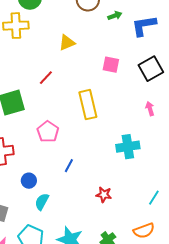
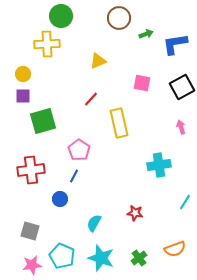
red line: (46, 78) -> (91, 99), moved
blue line: (69, 166) -> (74, 176), moved
cyan line: (154, 198) -> (185, 202), moved
cyan semicircle: (42, 202) -> (94, 223), moved

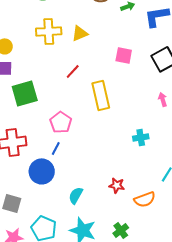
yellow cross: (47, 44) -> (49, 31), moved
cyan cross: (159, 165) -> (141, 137), size x0.7
blue circle: (60, 199) -> (42, 171), size x1.6
orange semicircle: (175, 249) -> (145, 199), moved

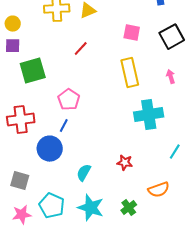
yellow rectangle: (101, 95) -> (130, 73), moved
cyan cross: (141, 137) -> (149, 115), size x1.8
orange semicircle: (145, 199) -> (159, 190), moved

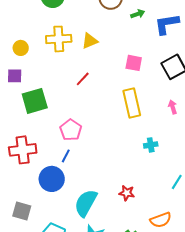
yellow circle: (13, 24) -> (21, 48), moved
cyan cross: (149, 115) -> (151, 145), size x0.5
cyan semicircle: (84, 173) -> (86, 203), size x1.6

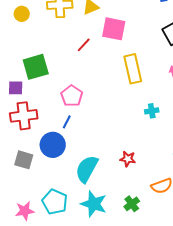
pink square: (134, 63) -> (114, 29), moved, size x1.4
purple square: (15, 76) -> (16, 88), moved
gray square: (22, 211) -> (24, 160), moved

